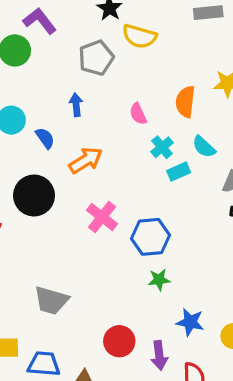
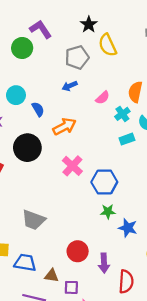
yellow semicircle: (139, 36) -> (108, 45), turned 45
blue arrow: (76, 105) -> (70, 86), moved, turned -112
pink semicircle: (138, 114) -> (103, 98), turned -112
cyan cross: (162, 147) -> (122, 114), moved
blue star: (190, 322) -> (128, 228), moved

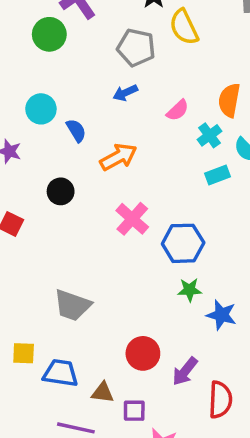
gray pentagon: (77, 57) -> (136, 47), turned 30
black circle: (27, 148) -> (61, 191), size x0.6
purple arrow: (104, 263) -> (185, 371), turned 42

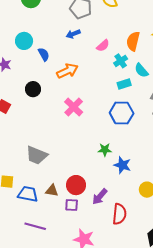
blue hexagon: (183, 243) -> (122, 113), moved
brown triangle: (103, 393) -> (52, 191), moved
purple square: (134, 411) -> (72, 205), moved

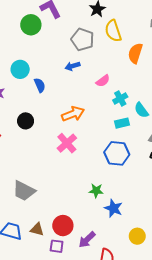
orange semicircle: (133, 41) -> (135, 53), moved
orange arrow: (67, 71) -> (73, 114), moved

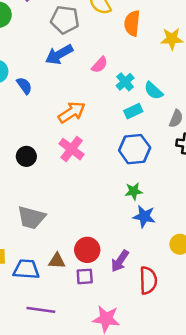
blue arrow: (72, 66) -> (59, 54), size x1.5
black circle: (26, 121) -> (26, 156), moved
green star: (96, 191) -> (134, 191), moved

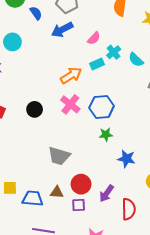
blue semicircle: (24, 86) -> (36, 13), moved
cyan rectangle: (133, 111) -> (97, 64), moved
blue hexagon: (135, 149) -> (102, 107), moved
green star: (134, 191) -> (106, 135), moved
gray trapezoid: (31, 218) -> (59, 156), moved

